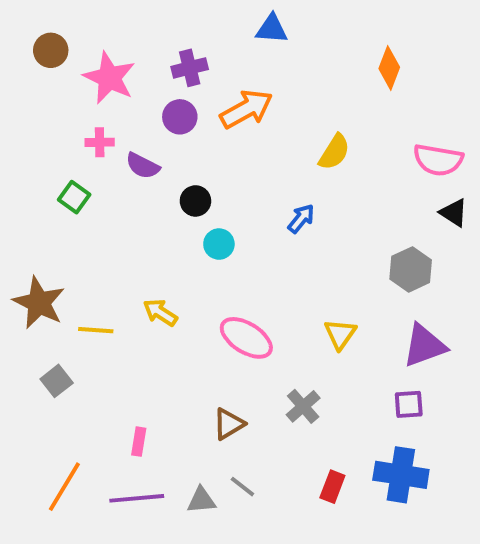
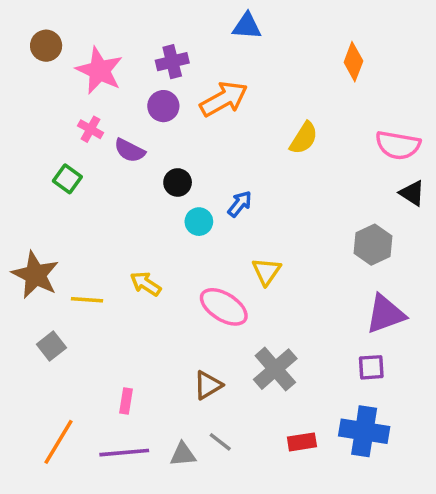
pink cross: (100, 142) -> (90, 129), turned 30
blue arrow: (301, 219) -> (240, 204), moved
yellow triangle: (340, 334) -> (266, 271), moved
gray cross: (303, 406) -> (275, 369), size x1.4
red rectangle: (332, 487) -> (302, 442), turned 60

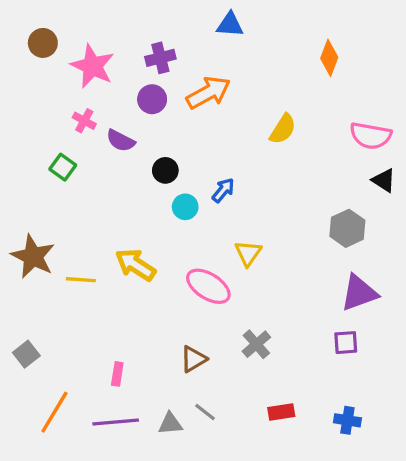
yellow arrow: (146, 284) -> (136, 265), size x1.4
gray square: (51, 346) -> (26, 354), moved
gray cross: (275, 369) -> (256, 344), size x0.7
blue cross: (364, 431) -> (347, 420), moved, size x0.6

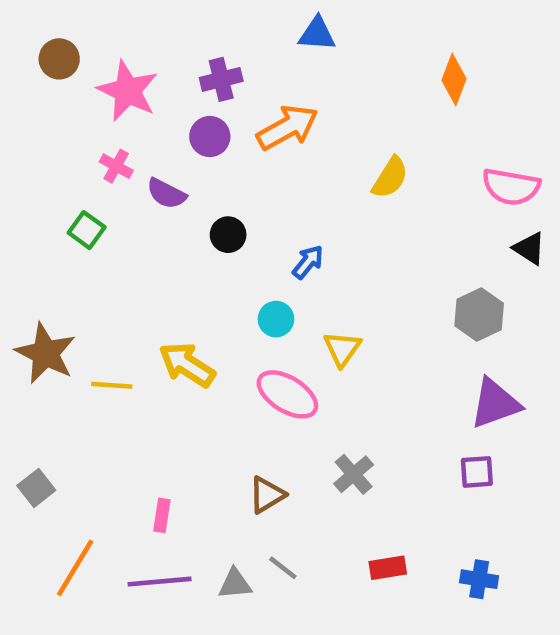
cyan circle: (185, 207) -> (276, 319), moved

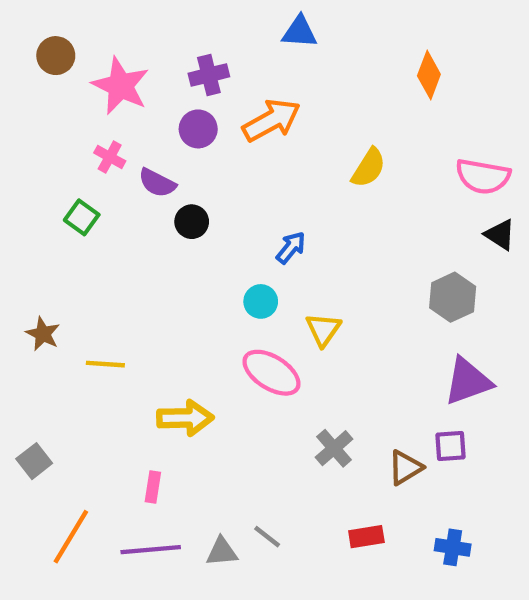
black circle: (228, 235) -> (192, 222), moved
brown star: (45, 353) -> (43, 334), size x0.6
yellow arrow: (187, 365) -> (185, 418), moved, turned 146
brown triangle: (267, 495) -> (405, 468), moved

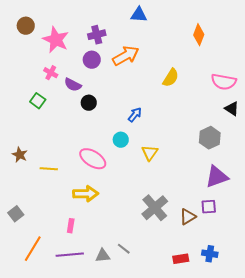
pink ellipse: (271, 373) -> (93, 159), moved
gray cross: (334, 448) -> (155, 208), size x1.5
red rectangle: (366, 537) -> (181, 259), moved

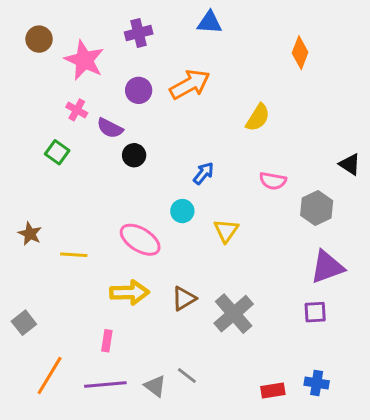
purple cross: (97, 35) -> (139, 33), moved
pink semicircle: (224, 82) -> (273, 181), moved, size x0.7
brown triangle: (188, 217) -> (184, 299), moved
gray triangle: (103, 256) -> (155, 386), turned 42

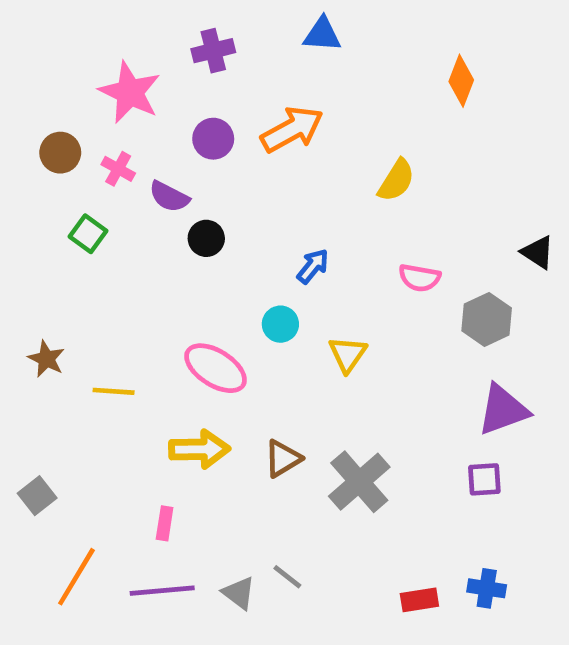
brown circle: (39, 39) -> (60, 153), moved

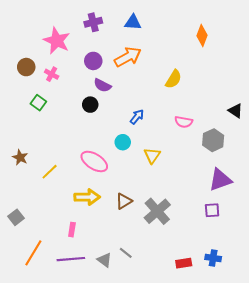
blue triangle: (322, 34) -> (133, 22), moved
purple semicircle: (169, 197) -> (102, 85), moved
yellow line: (114, 391) -> (50, 172), turned -48

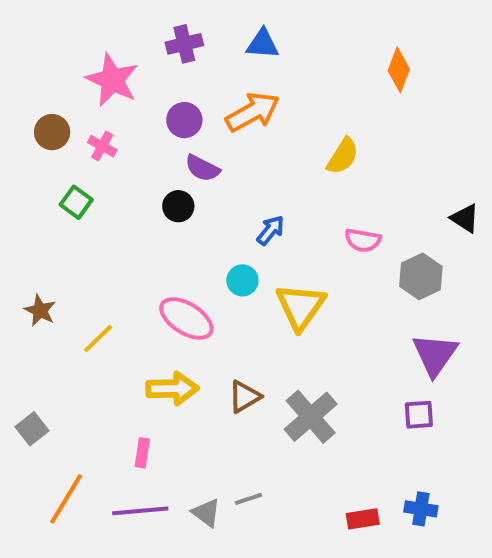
yellow triangle: (152, 155) -> (301, 306), size x1.5
purple triangle: (220, 180) -> (435, 355), turned -35
gray line: (126, 253) -> (248, 499), turned -56

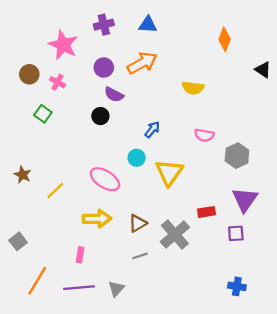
yellow semicircle: (343, 156) -> (193, 88), turned 65
black triangle: (465, 218) -> (263, 70), moved
gray line: (248, 499) -> (140, 256), moved
gray triangle: (206, 513) -> (116, 289), turned 36
red rectangle: (363, 519) -> (206, 212), moved

